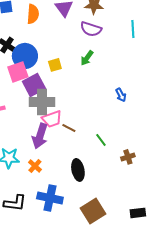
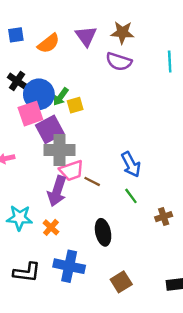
orange semicircle: (33, 14) -> (49, 43), turned 48
green arrow: (87, 58) -> (61, 97), moved
blue arrow: (121, 95) -> (131, 164), moved, size x1.5
brown square: (93, 211) -> (121, 282), size x0.7

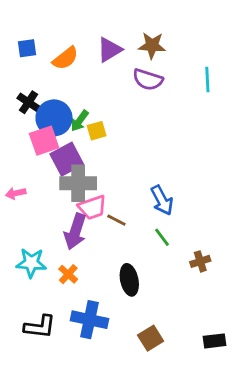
purple triangle: (86, 36) -> (109, 50), turned 35

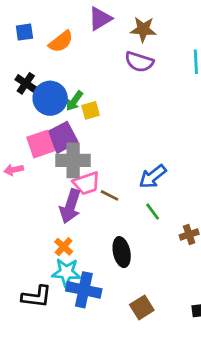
purple triangle: (109, 50) -> (100, 19), moved
pink square: (44, 141) -> (41, 144), moved
blue arrow: (162, 200) -> (153, 176), turned 80
cyan star: (31, 263) -> (66, 272), moved

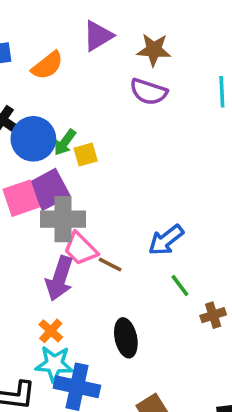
pink trapezoid: (87, 183) -> (80, 249), turned 64
green line: (153, 212) -> (180, 285), moved

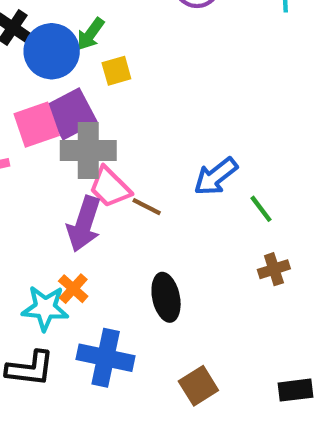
green arrow: (65, 142) -> (90, 34), moved
green line: (180, 285) -> (261, 209), moved
cyan star: (54, 364) -> (45, 308), moved

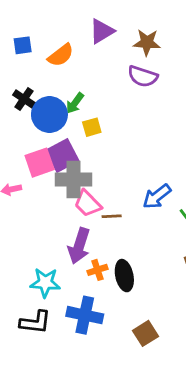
brown line: (147, 207) -> (112, 216), turned -30
purple arrow: (84, 224) -> (79, 246), moved
orange cross: (73, 289) -> (97, 270), moved, turned 30

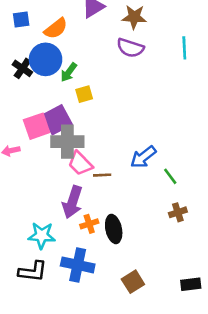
blue circle: (49, 115) -> (46, 59), moved

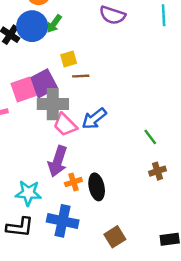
green arrow: (69, 72) -> (54, 24), moved
blue arrow: (143, 157) -> (94, 119), moved
brown line: (102, 175) -> (81, 76), moved

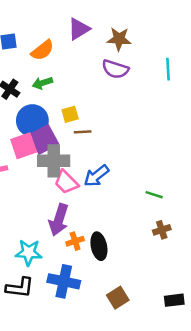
green arrow: (54, 24) -> (42, 83), moved, turned 36
blue circle: (32, 26) -> (32, 121), moved
green line: (150, 137) -> (154, 195), turned -35

